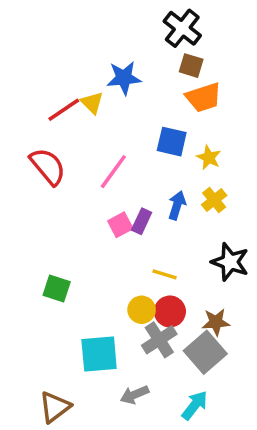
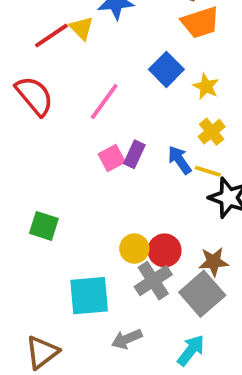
blue square: (172, 142) -> (166, 69), turned 32
blue arrow: (177, 205) -> (180, 160), moved, turned -52
yellow line: (165, 274) -> (208, 171), moved

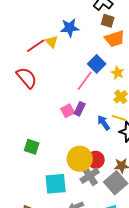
pink line: (104, 102) -> (85, 81), moved
blue arrow: (180, 160) -> (104, 123), moved
yellow circle: (134, 249) -> (80, 159), size x1.6

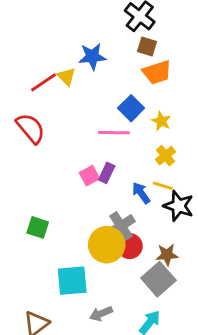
pink line: (85, 81) -> (114, 133), turned 55
gray cross: (90, 176) -> (121, 226), moved

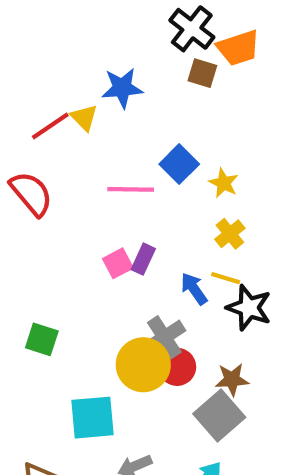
orange trapezoid: (157, 72) -> (238, 48), moved
pink line: (114, 133) -> (131, 189), moved

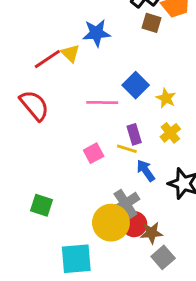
purple rectangle: (143, 259) -> (134, 134), moved, turned -42
yellow line: (226, 278) -> (127, 149), moved
brown star: (232, 380) -> (151, 233), moved
gray square: (219, 415) -> (163, 257), size x0.7

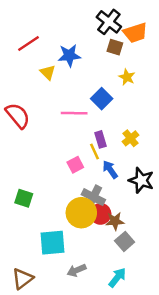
red line: (47, 59) -> (29, 44), moved
yellow star: (166, 98) -> (127, 77), moved
yellow line: (127, 149) -> (95, 151), turned 49
pink square: (94, 153) -> (75, 165), moved
gray cross: (125, 204) -> (93, 197), turned -30

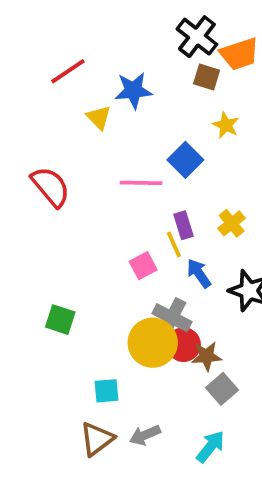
cyan square: (53, 243) -> (106, 391), size x0.6
brown triangle: (23, 279) -> (97, 439), moved

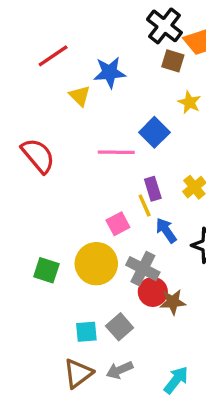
yellow circle: (153, 343) -> (96, 264), moved
gray square: (222, 389) -> (120, 327), moved

